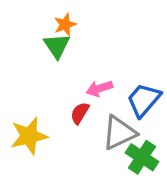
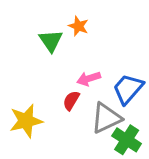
orange star: (65, 25) -> (78, 26), moved, turned -30

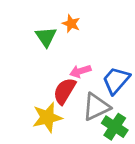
red semicircle: (71, 100) -> (64, 91), size x1.5
yellow star: (26, 121) -> (47, 117), moved

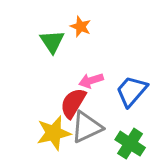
gray triangle: (96, 107) -> (87, 127), moved

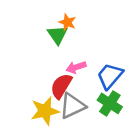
green triangle: (52, 42) -> (57, 35), moved
green cross: (130, 144) -> (110, 103), moved

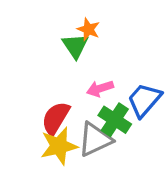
red semicircle: (61, 86) -> (56, 118), moved
green cross: (110, 103) -> (115, 120), moved

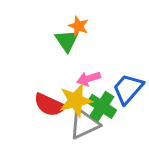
red semicircle: (56, 118) -> (49, 105), turned -96
yellow star: (59, 146) -> (76, 100), moved

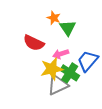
green triangle: (67, 41) -> (68, 28), moved
red semicircle: (49, 105) -> (34, 43), moved

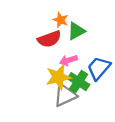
green triangle: (68, 28) -> (76, 31), turned 36
red semicircle: (34, 43) -> (49, 39), moved, turned -45

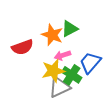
orange star: (61, 20) -> (52, 35), moved, size x1.5
red semicircle: (49, 39) -> (22, 47), moved

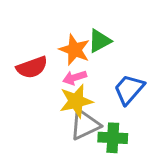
pink arrow: (62, 55) -> (75, 78), moved
green cross: (72, 75) -> (113, 138), moved, turned -30

